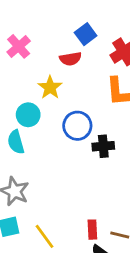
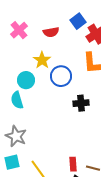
blue square: (86, 34) -> (78, 21), moved
red semicircle: (71, 59) -> (51, 32), moved
blue circle: (77, 126) -> (61, 76), moved

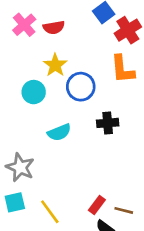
red semicircle: (51, 32) -> (54, 27), moved
cyan semicircle: (17, 100) -> (59, 132), moved, turned -96
red rectangle: (73, 164) -> (97, 205), turned 40

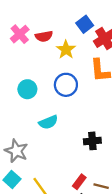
yellow star: (55, 65) -> (66, 50), moved
black cross: (108, 123) -> (92, 141), moved
cyan square: (15, 202) -> (12, 180), turned -35

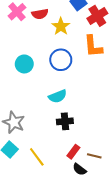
cyan semicircle: (48, 122) -> (58, 96), moved
black cross: (92, 141) -> (65, 121), moved

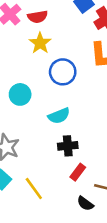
yellow star: (61, 26) -> (40, 43), moved
cyan circle: (24, 64) -> (20, 94), moved
red rectangle: (73, 152) -> (78, 172), moved

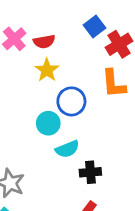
cyan circle: (20, 94) -> (48, 123), moved
black cross: (68, 146) -> (90, 172), moved

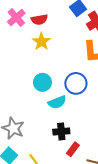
blue circle: (71, 101) -> (76, 83), moved
black cross: (90, 172) -> (61, 132), moved

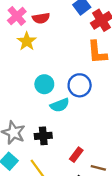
yellow star: (41, 42) -> (27, 41), moved
black cross: (61, 132) -> (43, 136), moved

